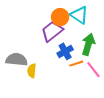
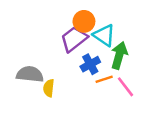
cyan triangle: (79, 15) -> (104, 35), moved

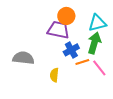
cyan triangle: (104, 35) -> (97, 23), moved, turned -48
purple trapezoid: (74, 39) -> (58, 30), turned 50
yellow semicircle: (49, 88) -> (54, 75), moved

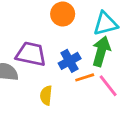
purple trapezoid: (58, 30) -> (31, 54), moved

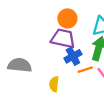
purple trapezoid: (31, 54) -> (63, 38), moved

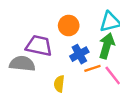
orange circle: (67, 18) -> (69, 26), moved
purple trapezoid: (63, 38) -> (39, 46), moved

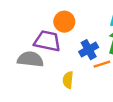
orange circle: (69, 26) -> (64, 22), moved

